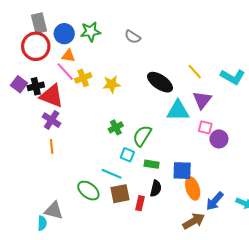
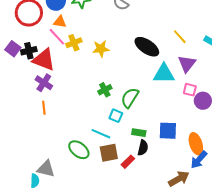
green rectangle: (152, 164) -> (139, 133), moved
orange ellipse: (193, 188) -> (196, 144), moved
red rectangle: (140, 203) -> (128, 162), turned 32

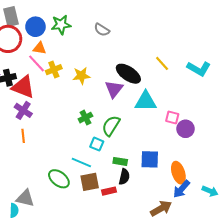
purple triangle: (187, 64) -> (114, 89), moved
red rectangle: (128, 162) -> (109, 191), turned 32

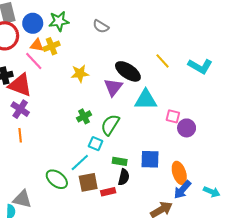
yellow cross: (54, 70) -> (52, 46), moved
cyan line: (81, 162) -> (80, 162), turned -66

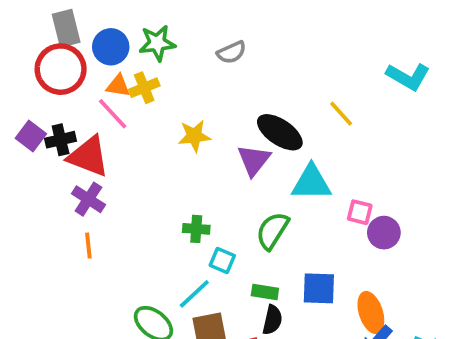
gray semicircle: (101, 26) -> (232, 52), turned -56
cyan L-shape: (200, 66) -> (408, 77), moved
green cross: (84, 116) -> (196, 229), moved, turned 32
green semicircle: (110, 125) -> (272, 231), moved

